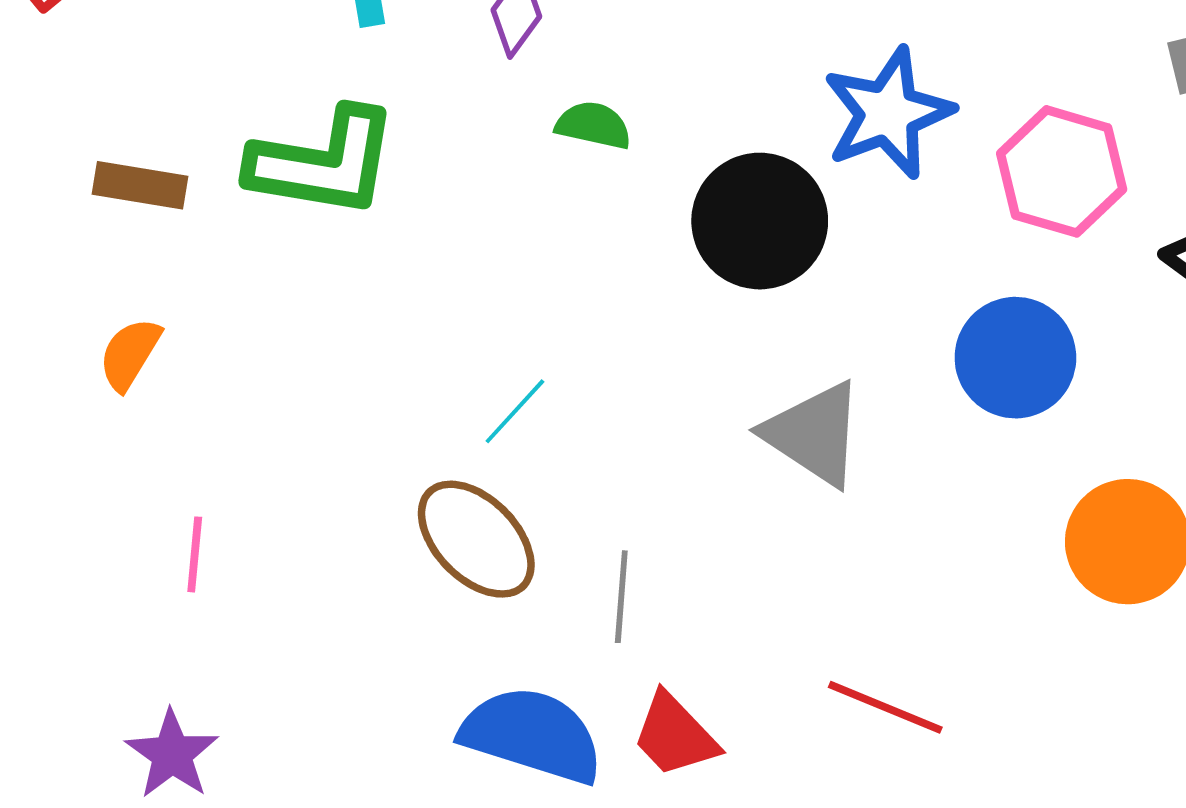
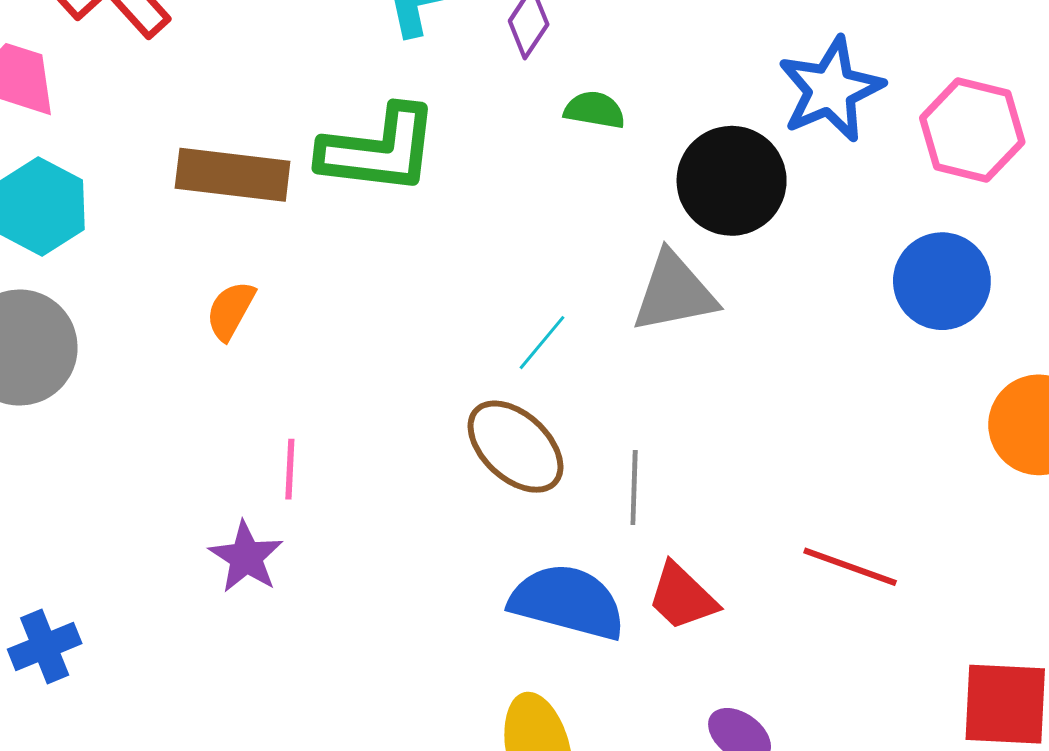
brown rectangle: (140, 185) -> (233, 175), size x1.5
gray triangle: (814, 434) -> (674, 292), moved, turned -42
purple star: (172, 754) -> (246, 557), moved

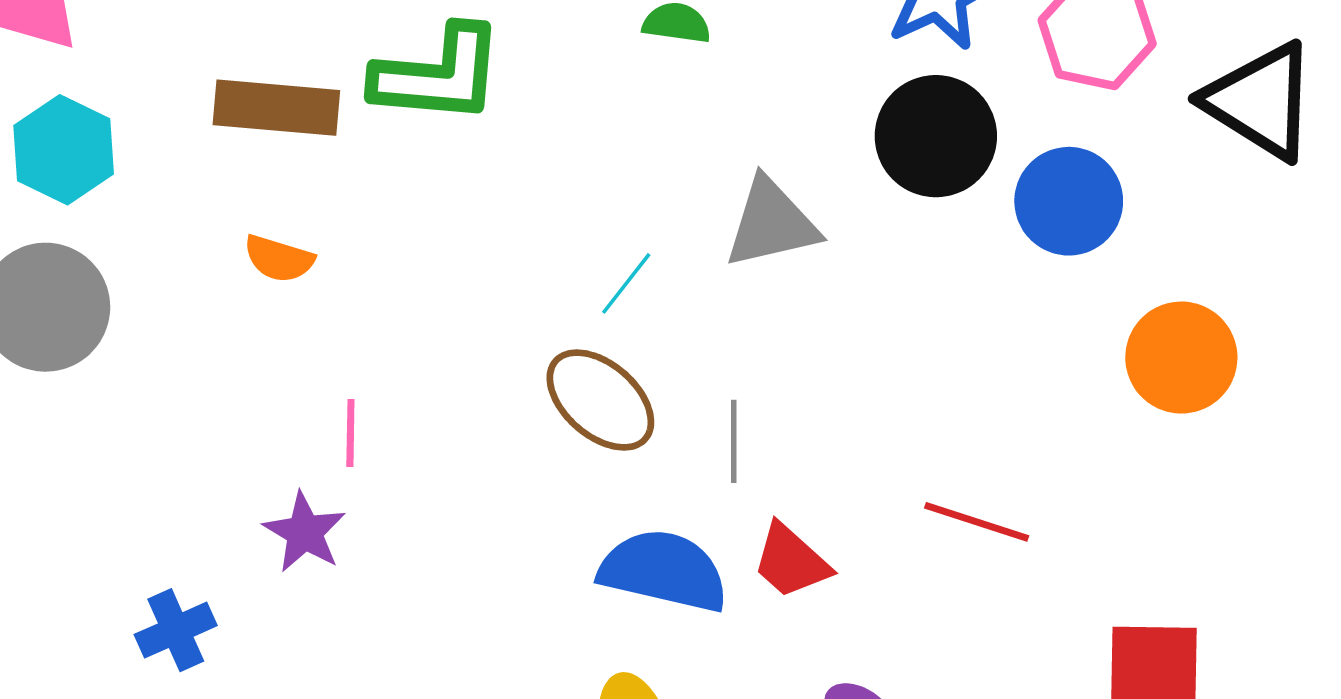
black circle: (732, 181) -> (936, 136), moved
orange semicircle: (231, 310) -> (279, 259), turned -100
blue cross: (45, 646) -> (176, 630), moved

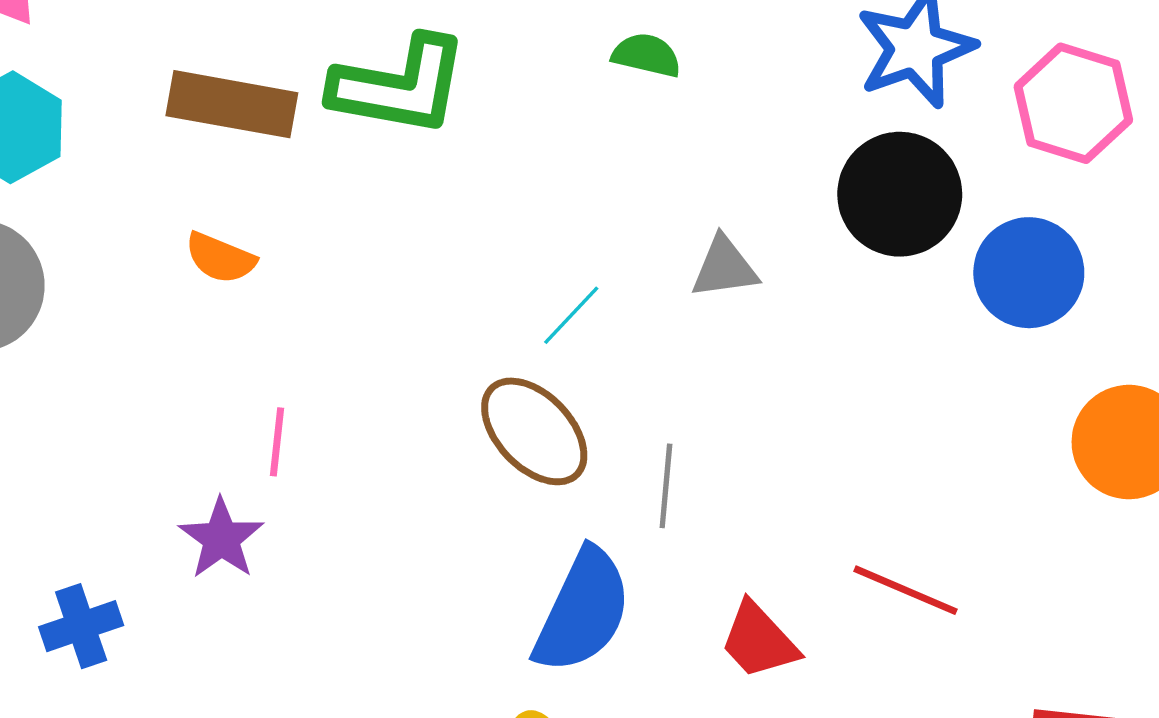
gray triangle: (771, 223) -> (725, 267), size x0.7
red trapezoid: (791, 561) -> (759, 641), moved
blue semicircle: (664, 571) -> (583, 611), turned 97

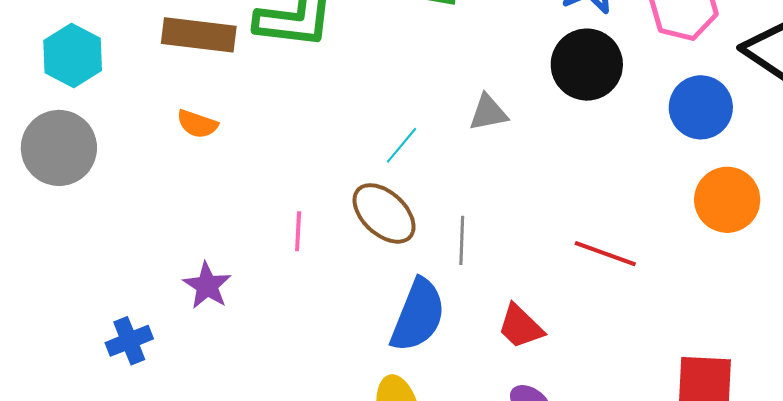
blue circle: (1029, 273) -> (701, 107), moved
pink line: (277, 442) -> (298, 231), moved
red line: (905, 590) -> (605, 254), moved

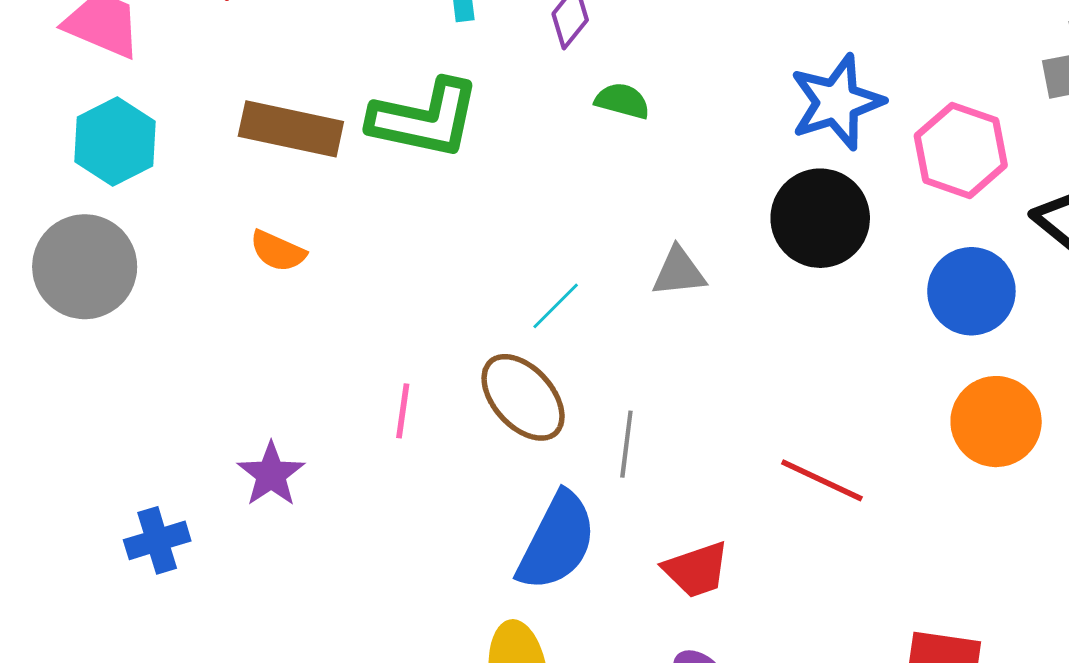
red trapezoid: (520, 327) -> (696, 570), turned -68

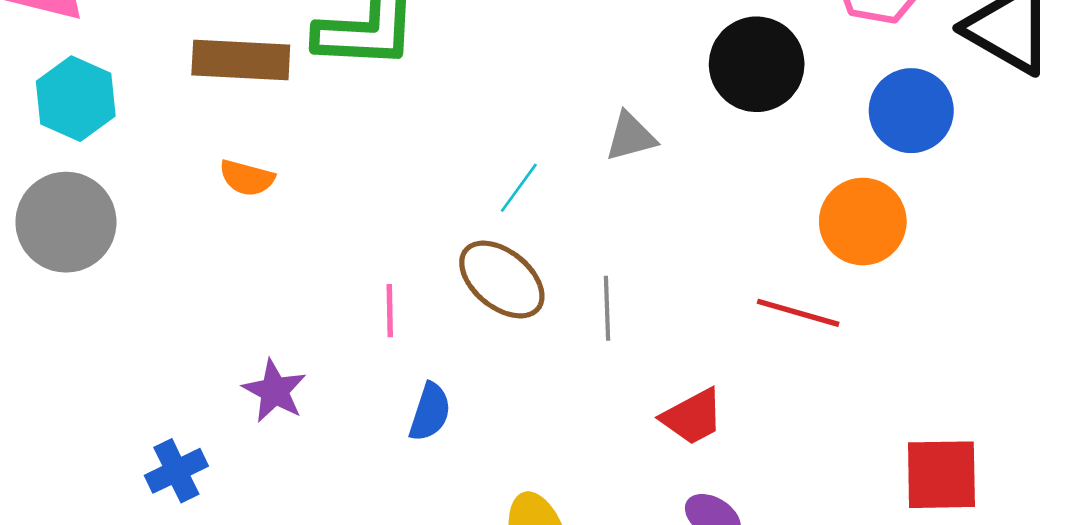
orange circle: (996, 422) -> (863, 221), moved
blue semicircle: (557, 542) -> (430, 412), moved, size x0.6

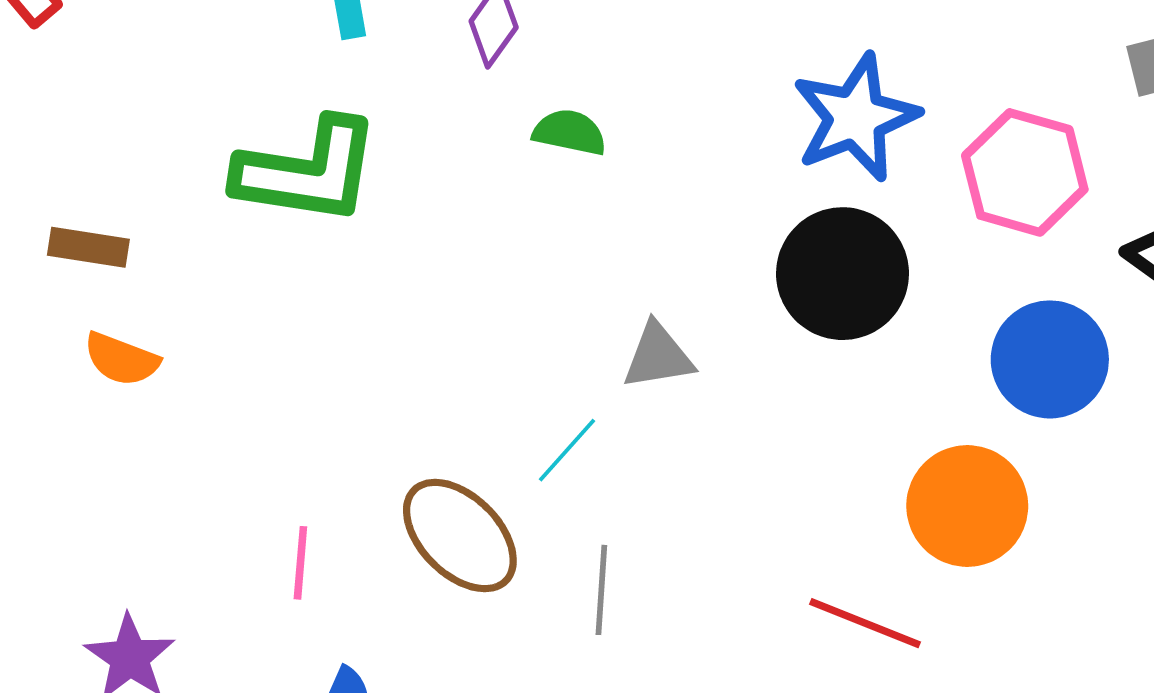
brown rectangle: (241, 60) -> (88, 247), moved, size x0.6
cyan line: (519, 188) -> (567, 450), moved

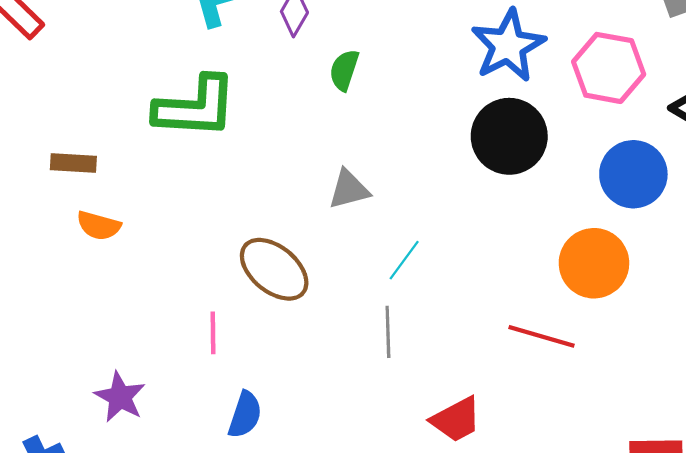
green semicircle: (570, 132) -> (344, 70), turned -78
gray triangle: (658, 356) -> (349, 189), moved
cyan line: (567, 450) -> (404, 260), moved
brown ellipse: (460, 536) -> (274, 269), moved

